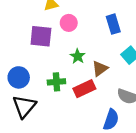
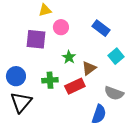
blue rectangle: (113, 24) -> (101, 28), turned -36

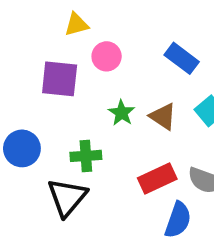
brown triangle: (89, 68) -> (163, 117), moved, turned -49
red rectangle: (75, 86) -> (157, 179), moved
black triangle: (21, 102) -> (67, 197), moved

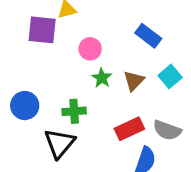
pink circle: (107, 56) -> (90, 49), moved
purple square: (60, 79) -> (42, 30), moved
brown triangle: (163, 117) -> (134, 81), turned 40

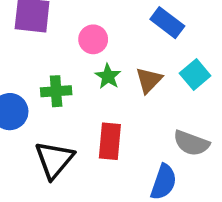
green cross: (74, 111) -> (56, 91), moved
red rectangle: (129, 129) -> (110, 141), moved, turned -60

